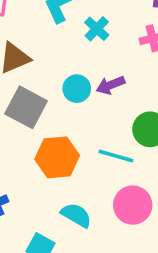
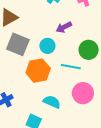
cyan circle: (77, 89) -> (47, 46), moved

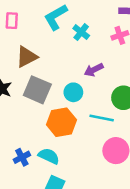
cyan semicircle: (52, 102) -> (49, 156), moved

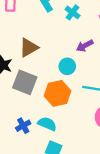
brown triangle: (27, 57) -> (29, 47), moved
gray square: (37, 90) -> (25, 82), moved

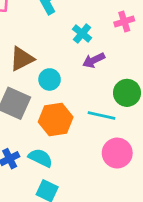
cyan cross: (73, 12) -> (82, 33), moved
cyan circle: (67, 66) -> (50, 79), moved

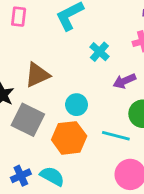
purple arrow: (94, 60) -> (124, 81), moved
cyan circle: (50, 79) -> (77, 105), moved

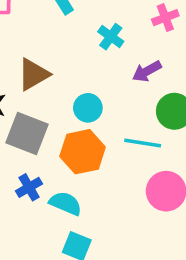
blue cross: (21, 176) -> (29, 187), moved

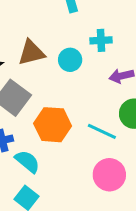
cyan cross: (111, 37) -> (101, 40), turned 35
cyan circle: (88, 108) -> (70, 60), moved

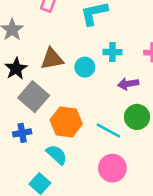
cyan semicircle: (27, 161) -> (57, 155), moved

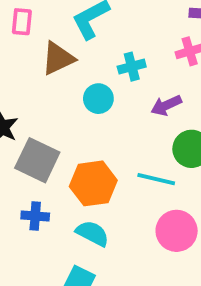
brown triangle: (52, 59) -> (58, 58), moved
blue cross: (22, 133) -> (35, 216), turned 30

